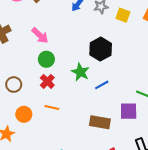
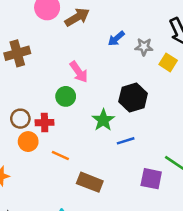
pink arrow: (40, 35) -> (79, 72), moved
red cross: (47, 81) -> (45, 123), moved, turned 32
orange circle: (24, 114) -> (28, 142), moved
brown rectangle: (100, 122) -> (90, 182), moved

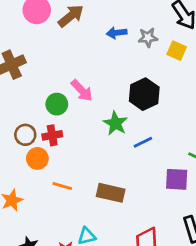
blue arrow: (116, 38) -> (117, 33), turned 42
pink arrow: (79, 72) -> (82, 91), moved
green circle: (66, 96) -> (57, 104), moved
orange line: (60, 156) -> (62, 186), moved

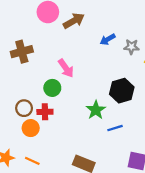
blue arrow: (117, 33) -> (108, 39), turned -32
pink arrow: (82, 91) -> (66, 68), moved
orange line: (62, 186) -> (32, 161), moved

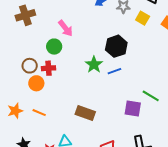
blue line: (115, 128) -> (114, 71), moved

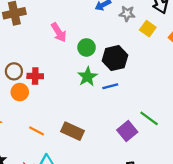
green circle: (54, 47) -> (87, 47), moved
purple square: (133, 109) -> (127, 131), turned 36
orange line: (39, 113) -> (37, 131), moved

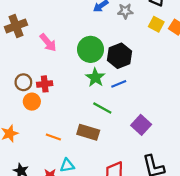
yellow square: (148, 29) -> (156, 24), moved
pink arrow: (59, 32) -> (48, 43), moved
green circle: (87, 47) -> (91, 49), size x1.5
green line: (149, 118) -> (102, 108), moved

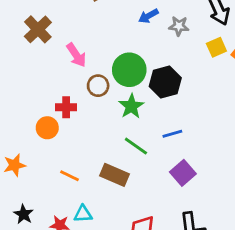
yellow square: (156, 24) -> (216, 47), turned 32
brown cross: (16, 26) -> (38, 29), turned -30
brown circle: (23, 82) -> (98, 86), moved
blue line: (119, 84) -> (172, 134), moved

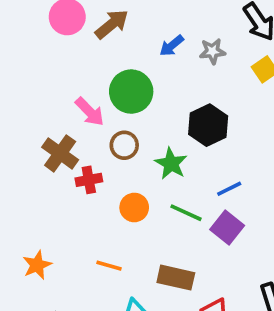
brown cross: (38, 29) -> (60, 153), moved
green circle: (129, 70) -> (131, 92), moved
orange circle: (47, 128) -> (134, 207), moved
purple square: (183, 173) -> (227, 228), moved
brown rectangle: (114, 175) -> (176, 278), moved

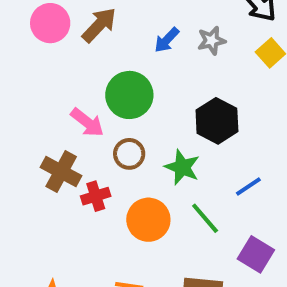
orange circle: (134, 207) -> (148, 220), size x1.4
green line: (186, 213) -> (205, 218), turned 32
purple square: (227, 228) -> (256, 254), moved

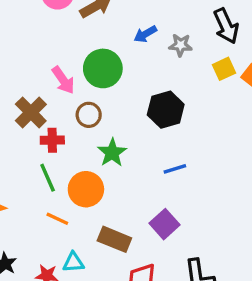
green star: (182, 167) -> (112, 153), moved
green line: (205, 218) -> (48, 178), moved
orange circle: (148, 220) -> (86, 189), moved

